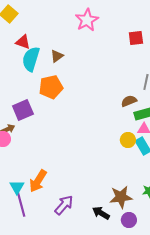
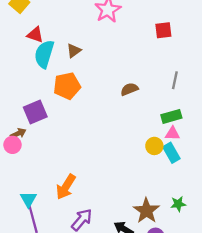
brown semicircle: (129, 101) -> (129, 89), moved
orange arrow: (38, 181) -> (66, 187), moved
brown star: (121, 197) -> (146, 211), turned -30

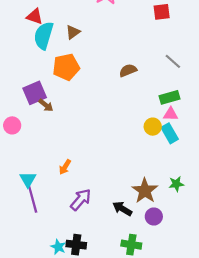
gray line: (175, 80) -> (173, 61), turned -60
brown arrow: (18, 133) -> (46, 105), moved, turned 64
orange arrow: (66, 187) -> (65, 167), size x0.6

